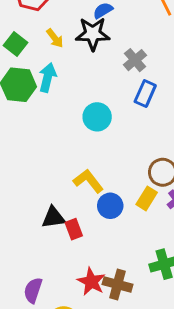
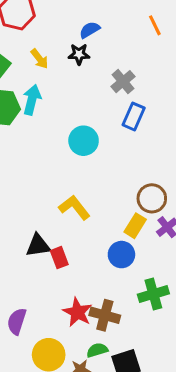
black star: (93, 34) -> (79, 54), size x0.6
blue circle: (110, 206) -> (121, 255), moved

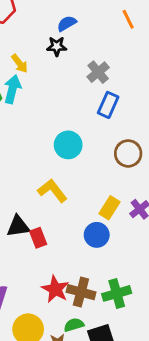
yellow arrow: (40, 59) -> (20, 63), moved
cyan circle: (84, 141) -> (68, 145), moved
brown circle: (152, 198) -> (128, 153), moved
green cross: (153, 294) -> (117, 293), moved

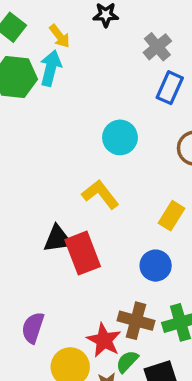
blue circle: (97, 235) -> (156, 266), moved
red rectangle: (38, 238) -> (83, 253), size x1.6
red star: (55, 289) -> (104, 340), moved
green semicircle: (74, 325) -> (127, 362), turned -30

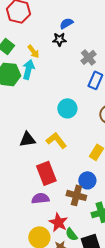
black triangle: (58, 239) -> (27, 139), moved
brown cross: (136, 321) -> (76, 195), moved
purple semicircle: (33, 328) -> (40, 198), moved, turned 66
green semicircle: (127, 362) -> (71, 234), turned -80

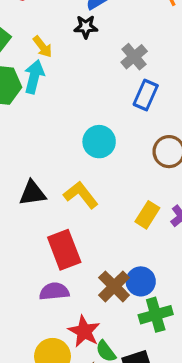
blue circle: (87, 180) -> (141, 281), moved
brown cross: (76, 195) -> (114, 286), turned 30

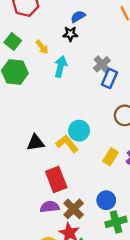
gray cross: (134, 57) -> (102, 64), moved
cyan arrow: (34, 77) -> (61, 67), moved
cyan circle: (99, 142) -> (79, 131), moved
brown cross: (114, 286) -> (74, 209), moved

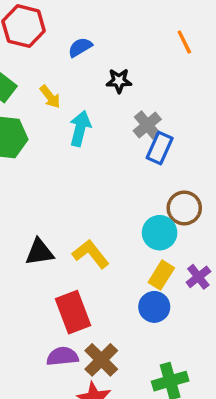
blue semicircle: (78, 16) -> (80, 47), moved
black star: (70, 34) -> (119, 81), moved
cyan circle: (79, 131) -> (160, 233), moved
blue circle: (106, 200) -> (154, 307), moved

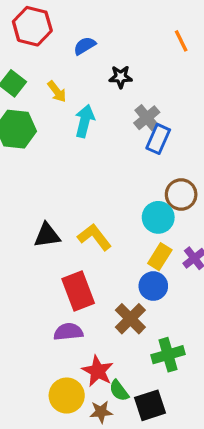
brown cross: (101, 360) -> (130, 319), moved

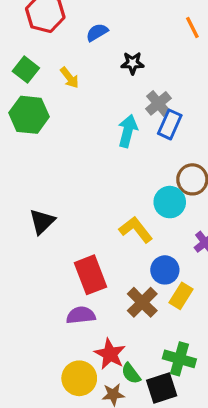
cyan arrow: (85, 121) -> (128, 131), moved
black triangle: (47, 235) -> (42, 221), moved, turned -36
yellow L-shape: (94, 237) -> (136, 230), moved
yellow rectangle: (160, 257) -> (181, 296), moved
green cross: (168, 355) -> (179, 359), moved, turned 32

